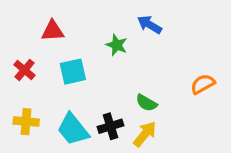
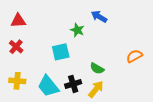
red triangle: (53, 31) -> (18, 21), moved
cyan square: (73, 72) -> (61, 52), moved

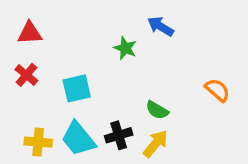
cyan square: (61, 52) -> (77, 88), moved
orange semicircle: (134, 56) -> (217, 90), turned 70
yellow cross: (17, 81) -> (38, 142), moved

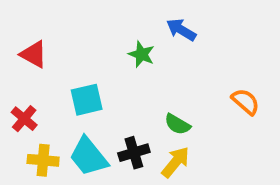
red triangle: (30, 33) -> (34, 54), moved, turned 32
red cross: (26, 75) -> (24, 119), moved

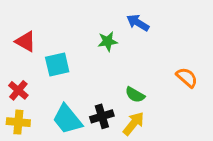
green star: (141, 54) -> (108, 41), turned -30
cyan square: (87, 100) -> (57, 64), moved
yellow cross: (43, 160) -> (18, 122), moved

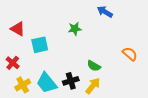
blue arrow: (138, 23) -> (105, 12), moved
yellow cross: (18, 122) -> (23, 85), moved, turned -35

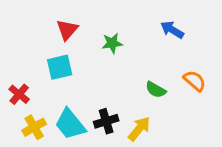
blue arrow: (105, 12) -> (172, 30), moved
red triangle: (18, 29) -> (67, 30), moved, turned 42
green semicircle: (94, 66) -> (156, 90), moved

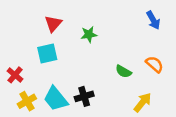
blue arrow: (172, 30) -> (153, 20), moved, turned -150
yellow arrow: (139, 129) -> (143, 102), moved

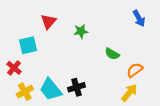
cyan square: (47, 54) -> (28, 45), moved
orange semicircle: (154, 64) -> (135, 70), moved, turned -77
green semicircle: (123, 71) -> (112, 54), moved

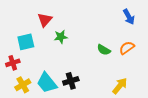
green star: (81, 31) -> (61, 37), moved
red cross: (14, 68) -> (13, 63), turned 32
orange semicircle: (135, 70) -> (127, 48), moved

